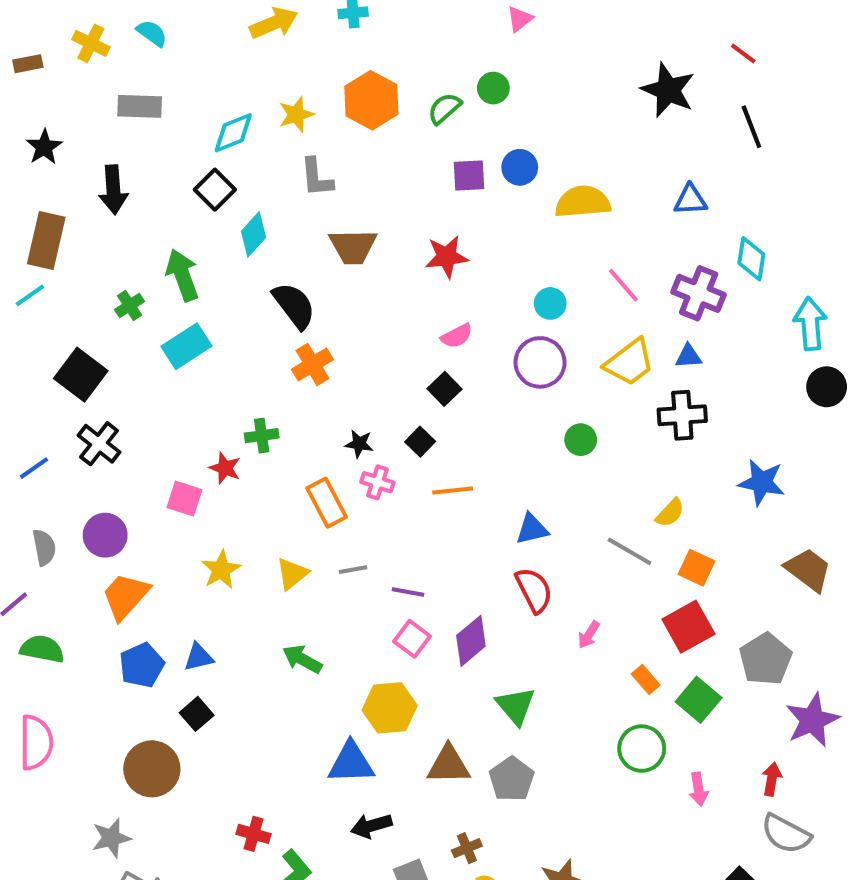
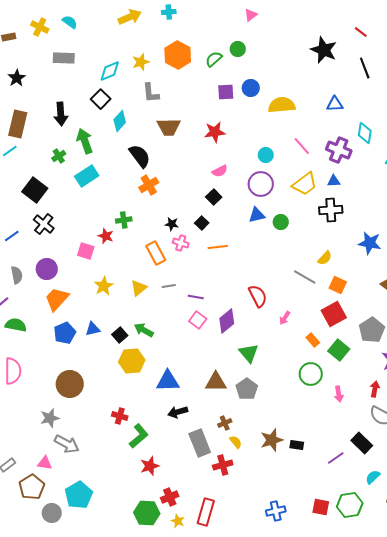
black arrow: (113, 190) -> (61, 114), moved
blue triangle: (532, 529) -> (257, 215), moved
yellow hexagon: (390, 708) -> (132, 361), moved
black square: (197, 714) -> (120, 335), moved

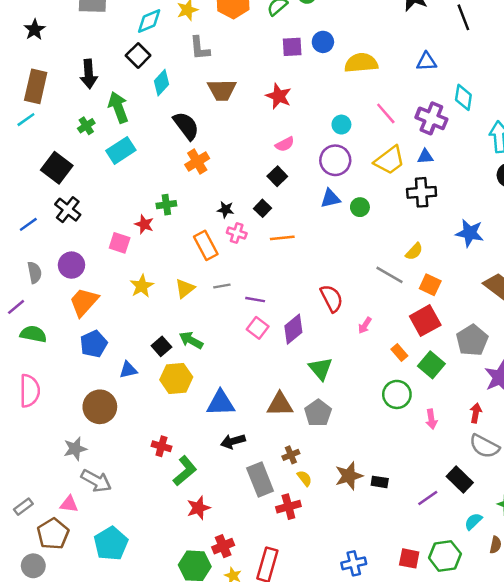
red star: (215, 132) -> (279, 96), turned 30
blue triangle: (93, 329) -> (128, 370), moved
gray circle: (52, 513) -> (33, 566), moved

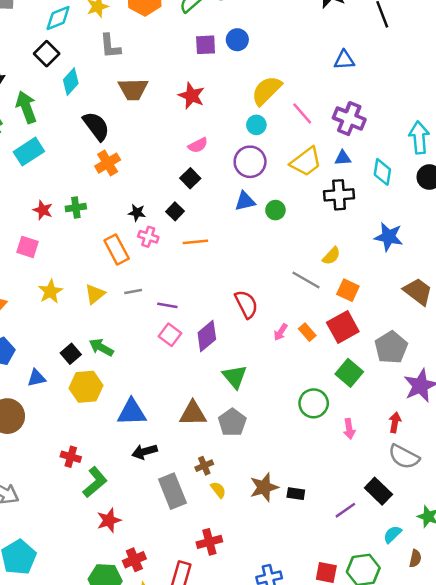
yellow semicircle: (361, 63) -> (267, 91), moved, turned -40
cyan diamond: (463, 97) -> (382, 172), moved
red star: (144, 224) -> (43, 210), moved
orange rectangle: (399, 353) -> (307, 332), moved
red cross: (288, 507) -> (209, 542), moved

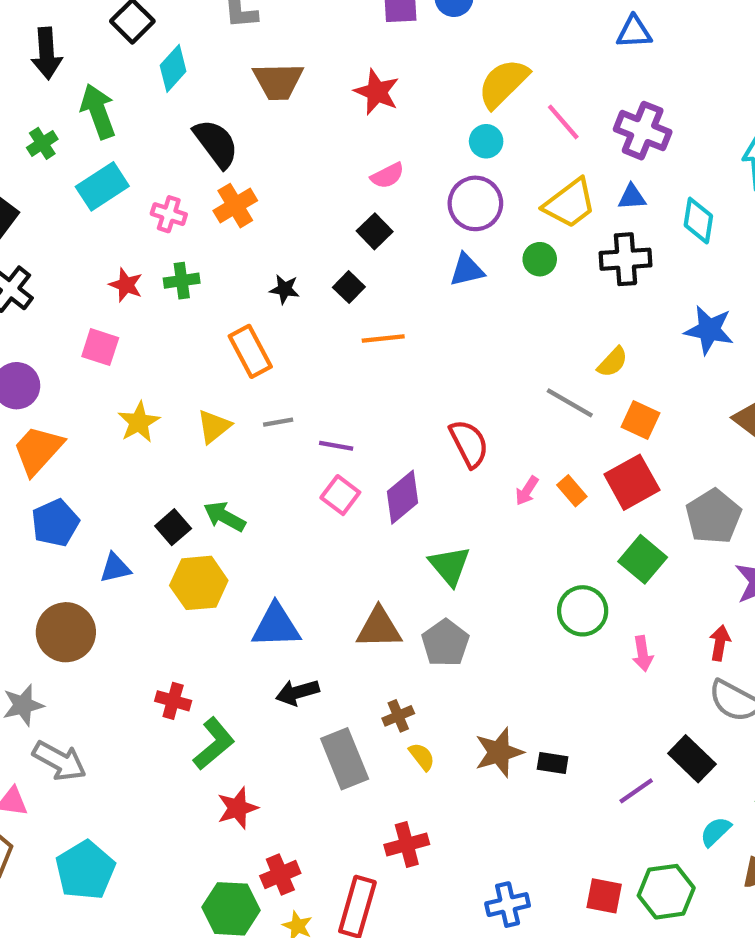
green circle: (275, 210) -> (540, 259), moved
pink cross: (148, 237) -> (169, 214), moved

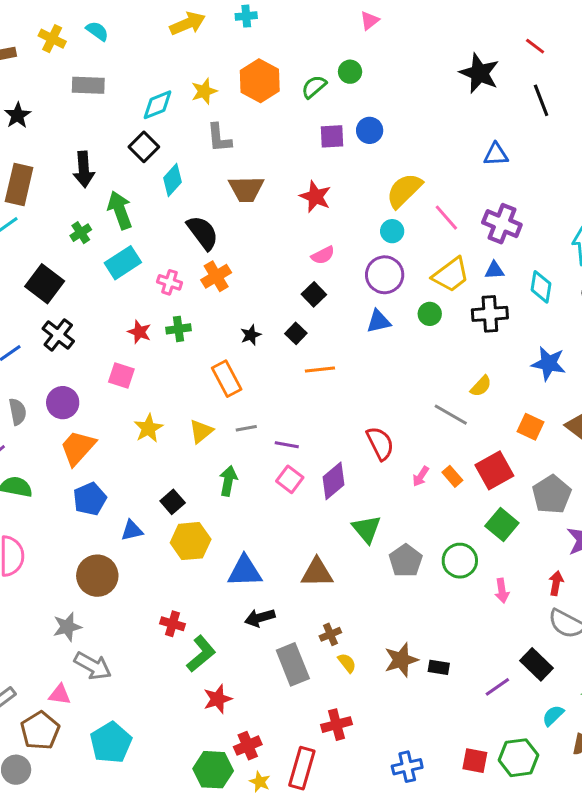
black star: (285, 289) -> (251, 335), turned -30
orange square: (640, 420) -> (531, 427), moved
green arrow: (225, 516) -> (228, 481), moved, turned 72
gray pentagon: (445, 643) -> (406, 561), moved

